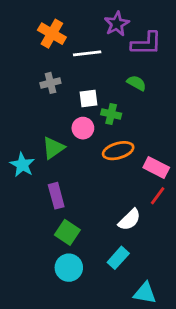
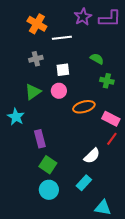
purple L-shape: (146, 44) -> (110, 19), moved
green cross: (111, 114) -> (107, 81), moved
green triangle: (53, 148) -> (33, 92), moved

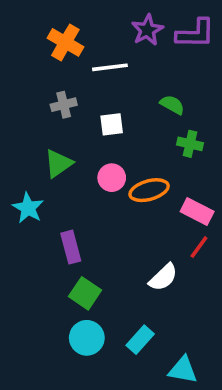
pink circle: (59, 91) -> (112, 178), moved
cyan rectangle: (84, 183) -> (140, 340), moved

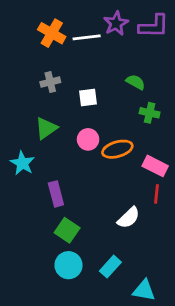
white line: (110, 67) -> (87, 37), moved
red line: (199, 247) -> (157, 194), turned -30

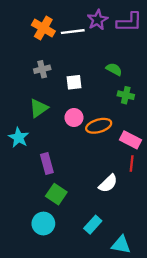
cyan circle: (68, 265) -> (43, 224), moved

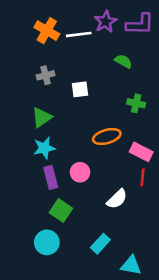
green semicircle: (114, 69) -> (123, 61), moved
pink circle: (74, 118) -> (80, 172), moved
cyan star: (19, 138) -> (44, 148), moved, turned 30

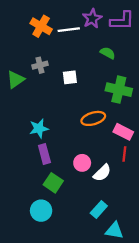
green cross: (136, 103) -> (119, 90), size x1.6
green triangle: (42, 117) -> (16, 80), moved
pink circle: (80, 172) -> (82, 163), moved
cyan rectangle: (100, 244) -> (99, 210), moved

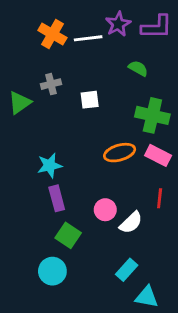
pink rectangle: (123, 132) -> (158, 155), moved

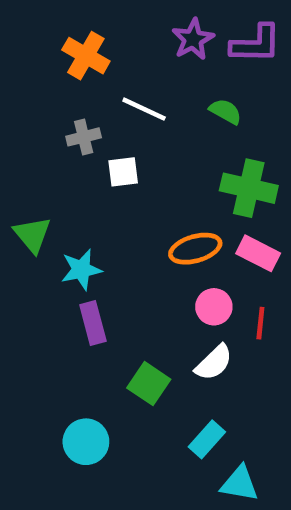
white line: (88, 38) -> (144, 109), moved, turned 32
white square: (90, 100) -> (123, 172), moved
green triangle: (20, 103) -> (32, 235), moved, turned -35
pink circle: (105, 210) -> (214, 307), moved
green square: (68, 235) -> (149, 384), moved

